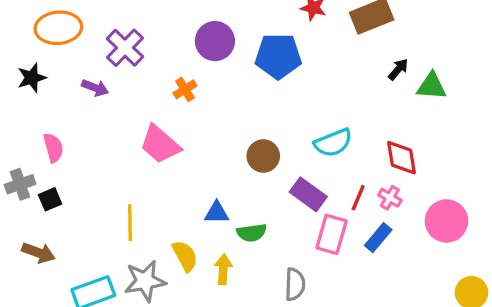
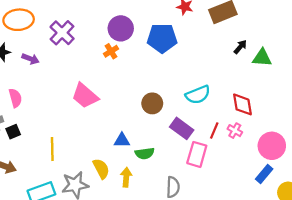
purple arrow: (95, 88) -> (31, 59), moved
orange cross: (185, 89) -> (111, 51), moved
yellow line: (130, 223) -> (52, 149), moved
blue rectangle: (378, 238) -> (264, 174), moved

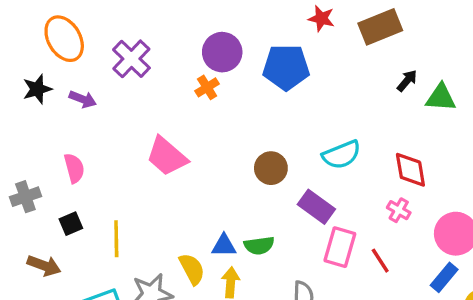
orange ellipse: (19, 20) -> (64, 39), turned 64
pink semicircle: (15, 98) -> (74, 168), moved
red line: (214, 131) -> (380, 261), moved, turned -56
black square: (13, 132) -> (71, 224), moved
blue triangle: (122, 140) -> (224, 245), moved

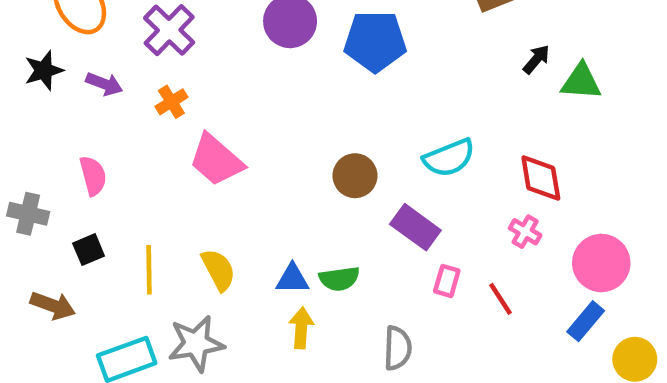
orange cross: (207, 87) -> (171, 102), moved
gray cross: (25, 197) -> (28, 214), turned 32
pink rectangle: (340, 247) -> (447, 281), size x0.6
yellow semicircle: (192, 269) -> (218, 270), moved

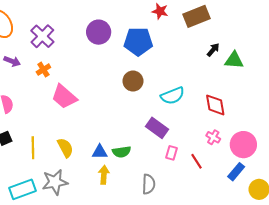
brown circle: (355, 176) -> (133, 81), moved
pink cross: (525, 232) -> (213, 137), moved

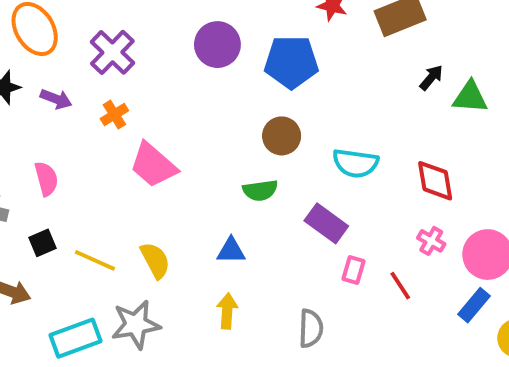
cyan semicircle: (173, 96) -> (355, 163), turned 30
yellow line: (33, 148) -> (95, 260), turned -65
blue triangle: (100, 152) -> (231, 251), moved
green semicircle: (122, 152) -> (260, 190), moved

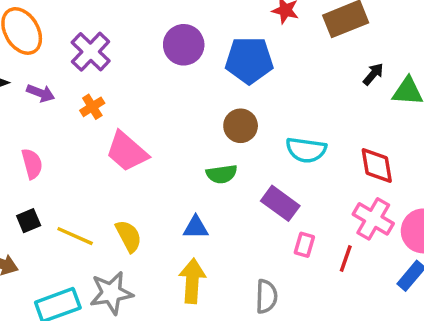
pink cross: (431, 241) -> (373, 219), size x1.6
red line: (400, 286) -> (346, 259), turned 52
yellow arrow: (227, 311) -> (192, 281), size x1.4

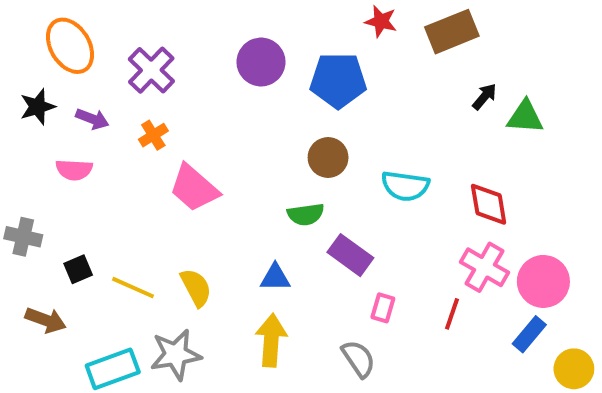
pink semicircle: (32, 164) -> (74, 170), moved, turned 108
purple rectangle: (280, 203) -> (350, 255), moved
pink rectangle: (304, 245) -> (383, 308), moved
gray semicircle: (266, 296) -> (359, 359), turned -36

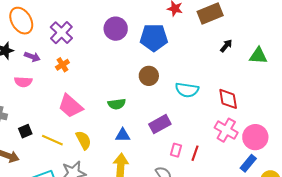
green triangle: (525, 117) -> (258, 56), moved
pink trapezoid: (194, 188) -> (70, 106), moved
green semicircle: (306, 214) -> (117, 104), moved
purple rectangle: (350, 255) -> (160, 124), turned -65
red line: (452, 314) -> (195, 153), moved

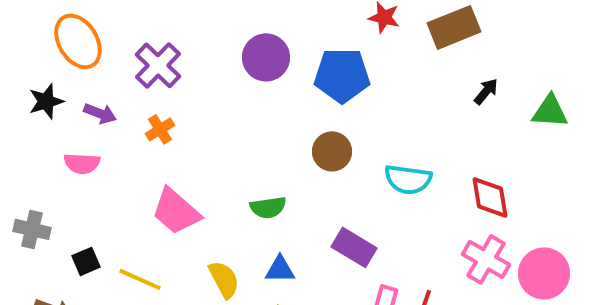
purple rectangle: (160, 124) -> (354, 247), turned 60
yellow semicircle: (84, 140) -> (224, 279), moved

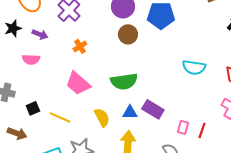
orange cross: (160, 129) -> (80, 46), moved
brown circle: (332, 151) -> (128, 34), moved
green semicircle: (268, 207) -> (124, 81), size x1.5
purple rectangle: (354, 247) -> (153, 109), moved

